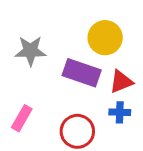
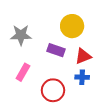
purple rectangle: (82, 73) -> (56, 50), size x0.7
pink rectangle: (22, 118) -> (23, 72), moved

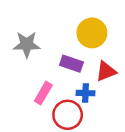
pink rectangle: (23, 72) -> (43, 93), moved
blue cross: (82, 77) -> (86, 93), moved

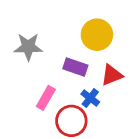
blue cross: (86, 93) -> (90, 98), turned 36

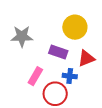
blue cross: (90, 98) -> (70, 76), turned -32

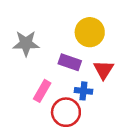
red triangle: (86, 58) -> (103, 70), turned -36

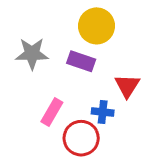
yellow circle: (90, 32) -> (96, 26), moved
purple rectangle: (70, 62) -> (81, 61), moved

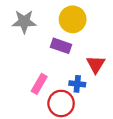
gray star: (32, 54) -> (24, 22), moved

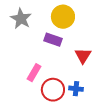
gray star: (24, 22) -> (21, 19), turned 30
blue cross: (77, 84) -> (76, 89), moved

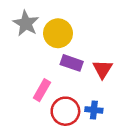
yellow circle: (63, 17) -> (58, 33), moved
purple rectangle: (53, 40) -> (72, 63), moved

